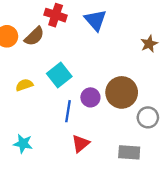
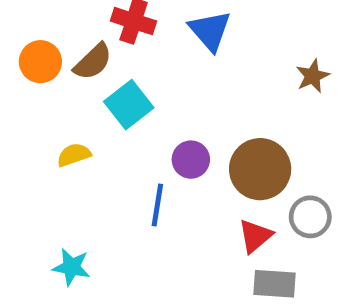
cyan square: (59, 75) -> (129, 105), moved
purple circle: (90, 97) -> (191, 160), moved
red triangle: (80, 144) -> (255, 236), moved

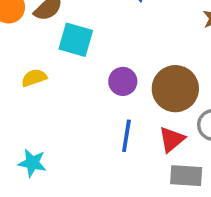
cyan square: (129, 105) -> (76, 40), turned -36
blue line: (157, 205) -> (126, 136), moved

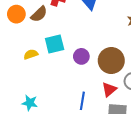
cyan square: (76, 40) -> (55, 44), moved, turned -30
blue line: (126, 136) -> (82, 101), moved

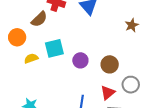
orange circle: (16, 14) -> (17, 37), moved
brown circle: (111, 61) -> (110, 64), size x0.7

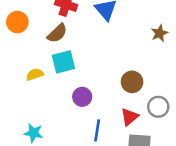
brown semicircle: (39, 19) -> (57, 33), moved
orange circle: (17, 37) -> (17, 22), moved
purple circle: (80, 60) -> (82, 97), moved

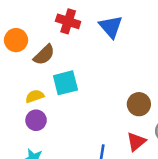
brown semicircle: (57, 33) -> (44, 55), moved
purple circle: (82, 97) -> (36, 120), moved

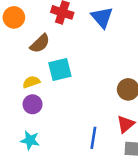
orange circle: (16, 40) -> (14, 17), moved

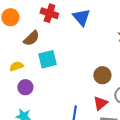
yellow semicircle: (31, 82) -> (16, 66), moved

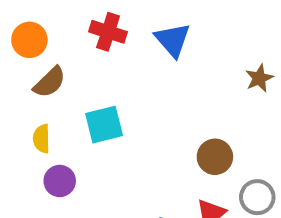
brown semicircle: (31, 38) -> (50, 82), moved
yellow semicircle: (16, 66) -> (42, 139), turned -72

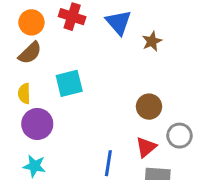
orange circle: (29, 40) -> (31, 22), moved
brown star: (259, 78) -> (152, 41), moved
purple circle: (60, 181) -> (37, 124), size x1.4

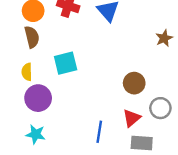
brown star: (152, 41) -> (164, 38), moved
brown semicircle: (30, 53) -> (32, 37), turned -60

